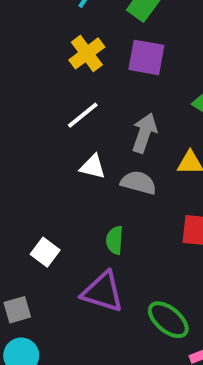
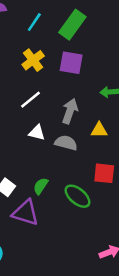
green semicircle: (115, 240) -> (41, 186), moved, turned 30
purple triangle: (103, 292) -> (25, 213), moved
green ellipse: (168, 320) -> (78, 196), moved

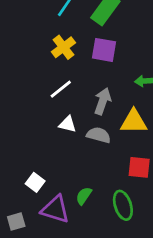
yellow triangle: (99, 130) -> (134, 122), size x1.5
green semicircle: (41, 186) -> (84, 196), moved
green ellipse: (78, 196) -> (123, 205), moved, turned 32

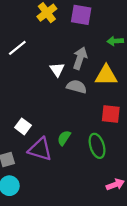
white line: (61, 89) -> (17, 48), moved
white triangle: (68, 124) -> (57, 70), moved, turned 42

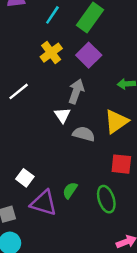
purple square: (81, 15) -> (89, 55), turned 35
gray arrow: (80, 58) -> (76, 91), moved
yellow triangle: (106, 75) -> (116, 121), turned -35

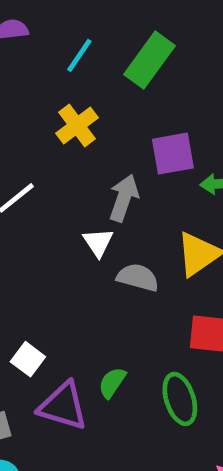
purple square: (89, 55) -> (173, 154), moved, turned 35

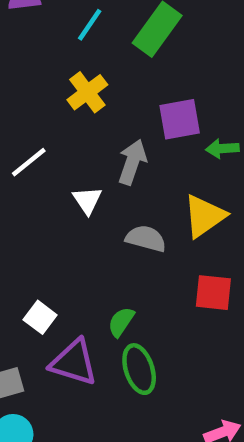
white triangle: (98, 242) -> (87, 200), moved
green semicircle: (112, 383) -> (121, 322), moved
green ellipse: (180, 399) -> (139, 369), moved

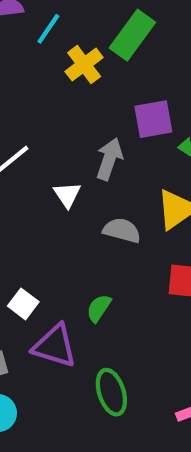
cyan line: (90, 25) -> (48, 29), moved
yellow cross: (87, 92) -> (84, 65), moved
green ellipse: (139, 369) -> (111, 392), moved

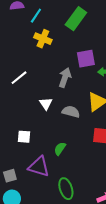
yellow cross: (84, 65) -> (43, 39), moved, turned -30
white triangle: (67, 195) -> (46, 104), moved
white square: (23, 304) -> (24, 137), moved, turned -32

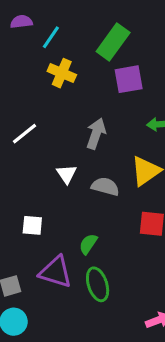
purple square: (86, 59) -> (129, 79), moved
green ellipse: (66, 189) -> (98, 284), moved

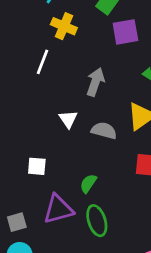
white line: (24, 134) -> (43, 62), moved, turned -30
purple triangle: (56, 272) -> (58, 209), turned -32

